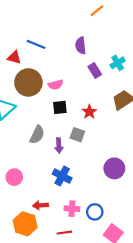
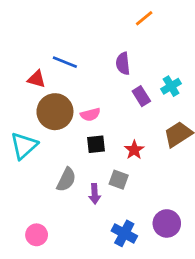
blue cross: (62, 176) -> (124, 233), moved

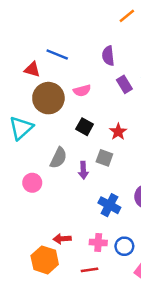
pink semicircle: (90, 114) -> (82, 91), moved
black square: (96, 144) -> (85, 127), turned 35
pink circle: (37, 235) -> (32, 183), moved

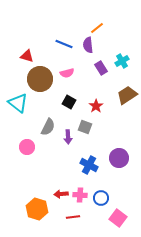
orange line: (127, 16) -> (97, 28), moved
blue line: (57, 54) -> (64, 44), moved
cyan triangle: (21, 128) -> (18, 103), turned -40
red arrow: (62, 239) -> (61, 194), moved

